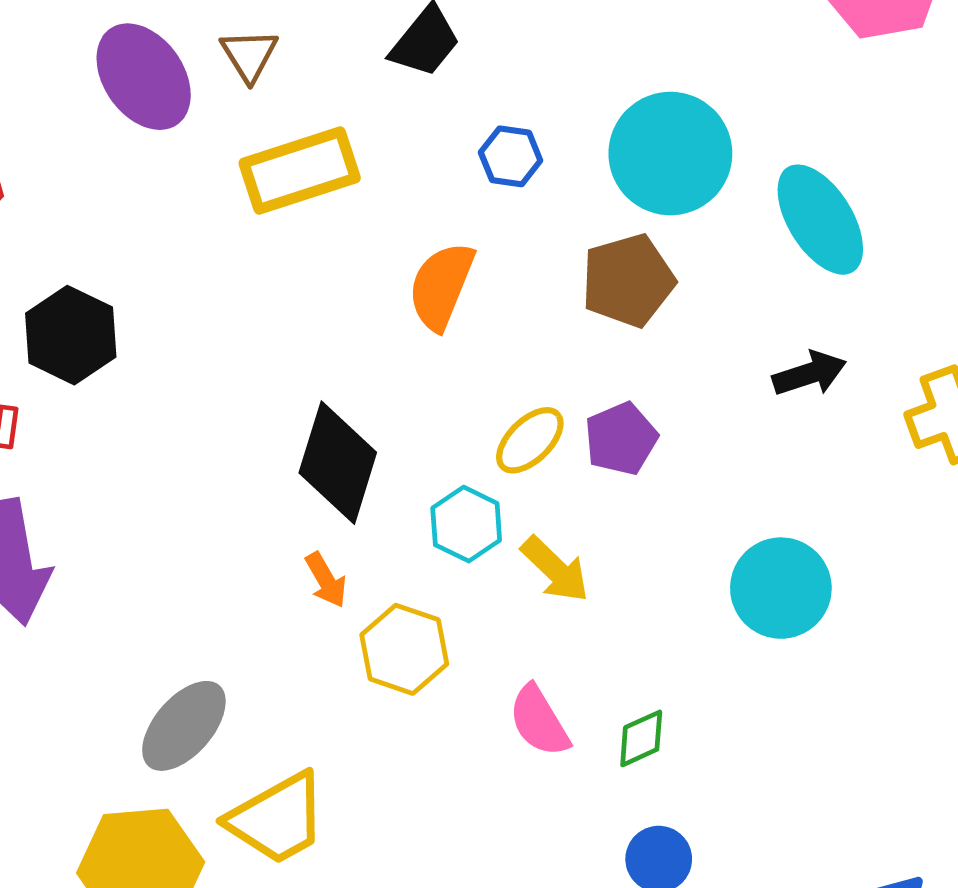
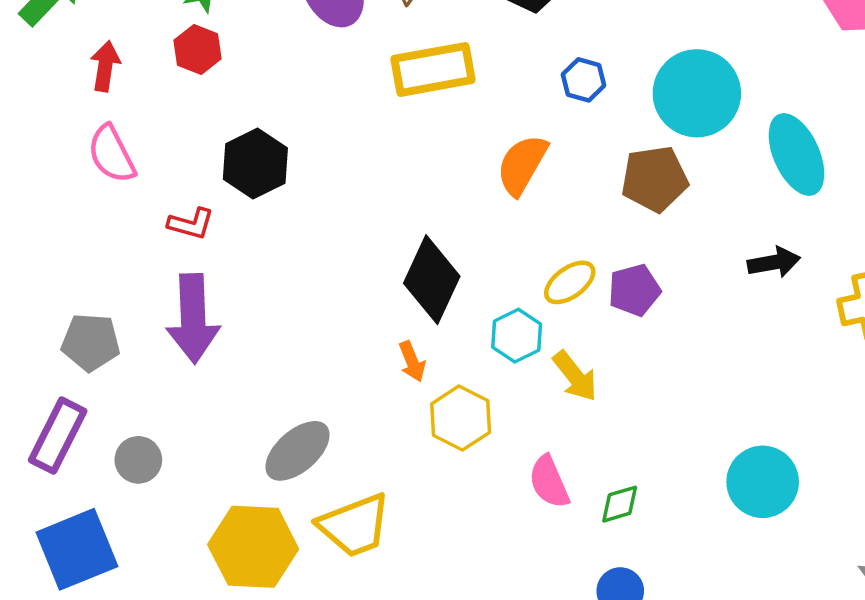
cyan circle: (781, 588) -> (763, 482), moved

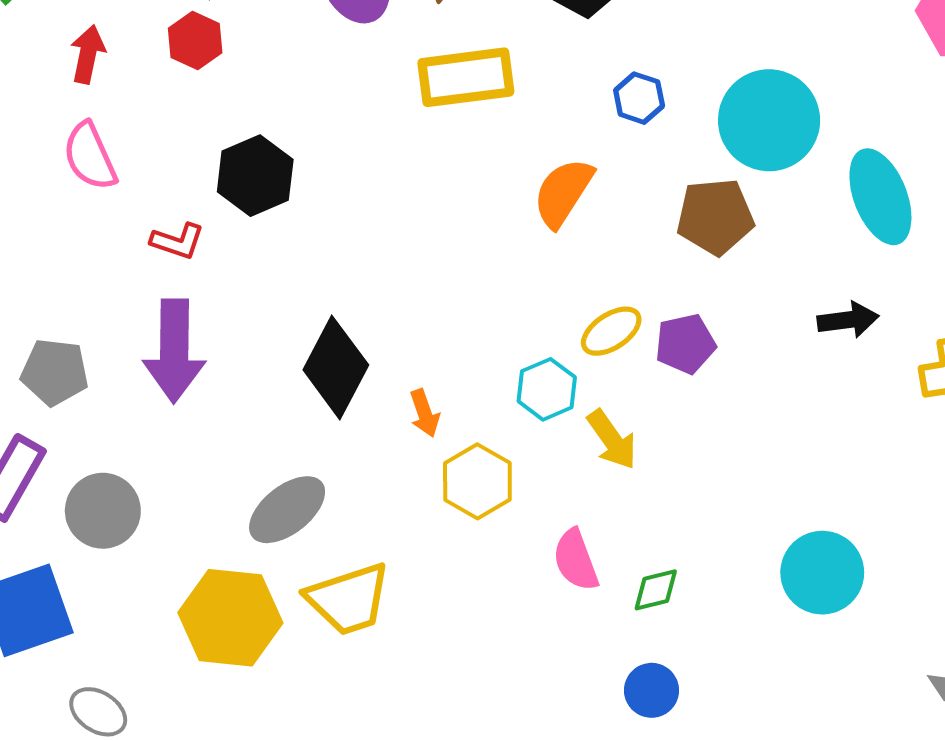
black diamond: (432, 280) -> (336, 367), moved
gray circle: (138, 460) -> (103, 511), size x1.4

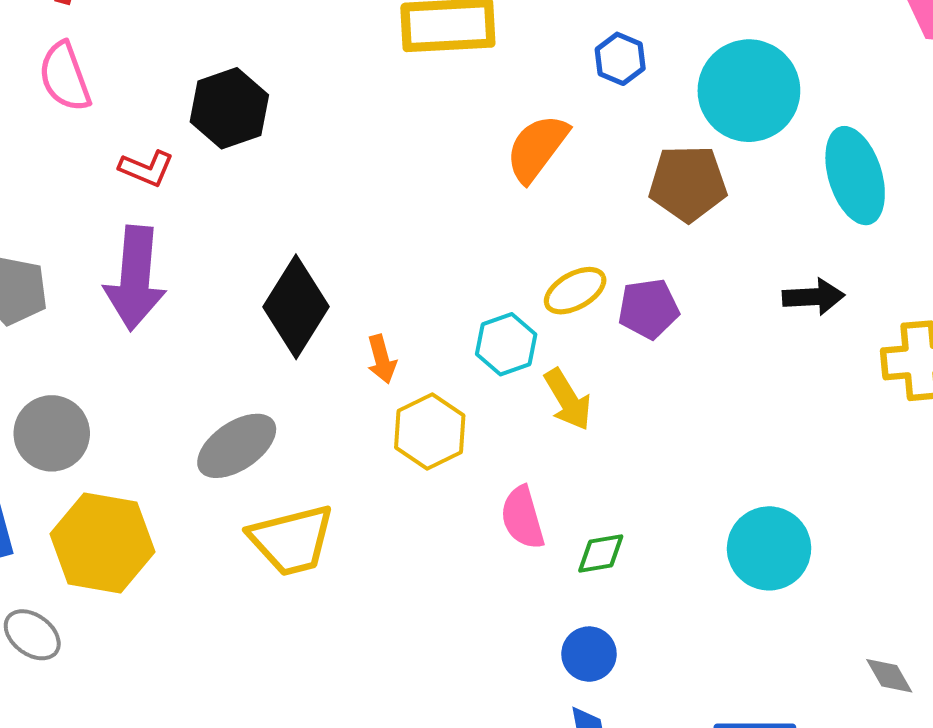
yellow hexagon: (230, 618) -> (102, 543), moved

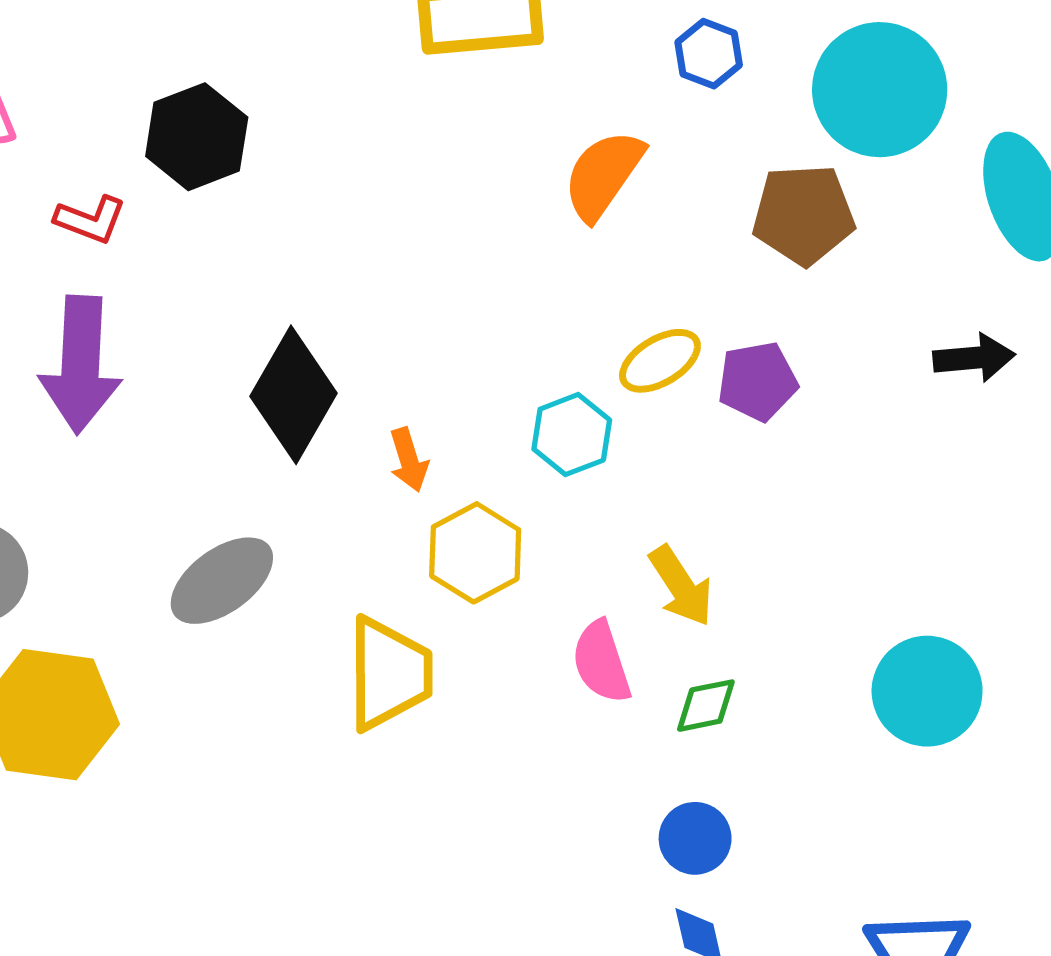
yellow arrow: (568, 400) -> (681, 586), moved
yellow trapezoid: (292, 540) -> (389, 674), moved, turned -74

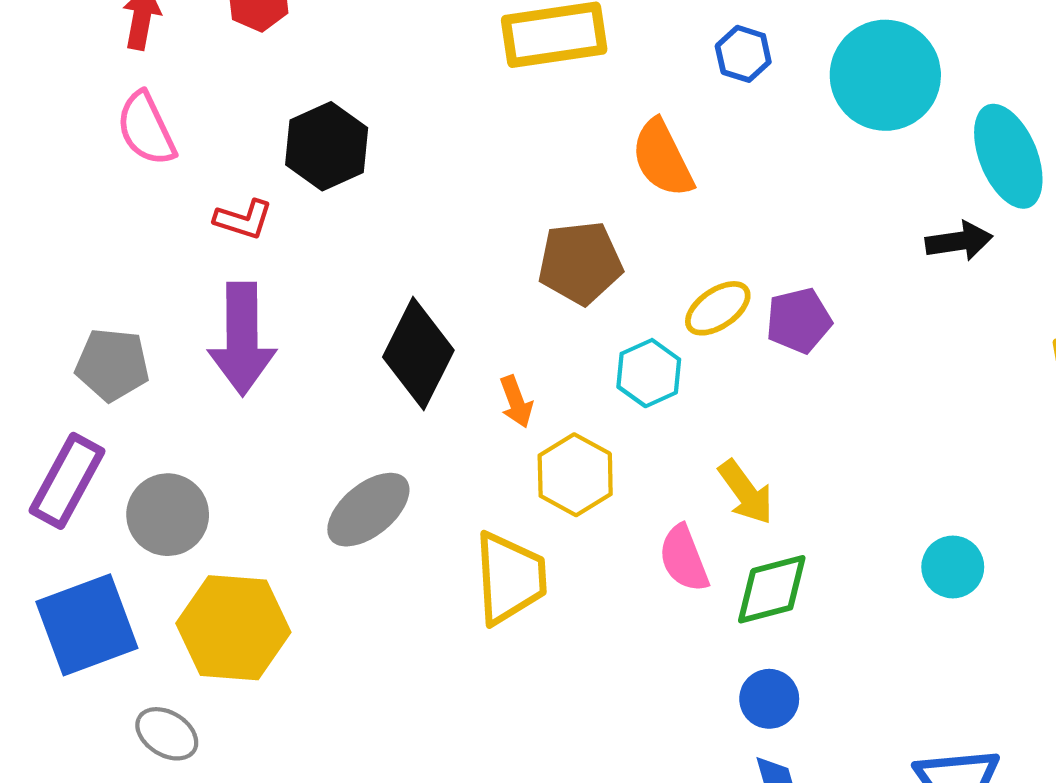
orange semicircle: (603, 175) -> (662, 158), turned -58
brown pentagon: (803, 214) -> (580, 263), moved
black arrow: (974, 358) -> (959, 241), moved
cyan circle: (927, 691) -> (953, 567), size x0.7
green diamond: (706, 706) -> (772, 589), size x1.5

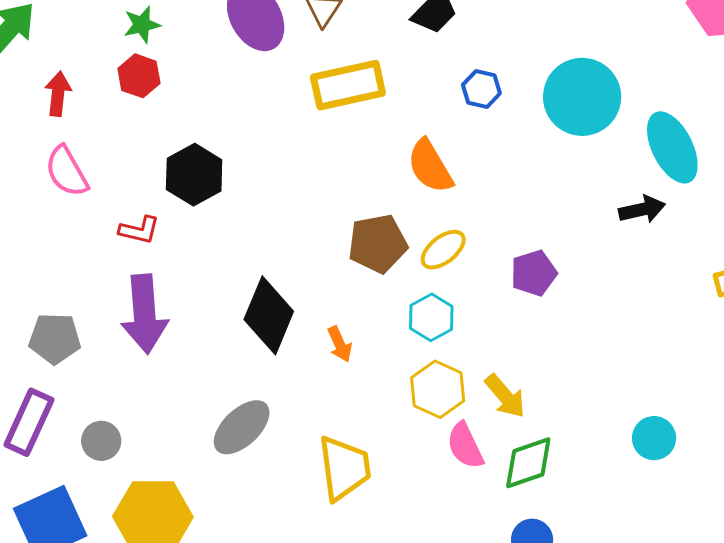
yellow ellipse: (718, 308) -> (443, 250), moved
yellow hexagon: (575, 475) -> (438, 389), moved
gray circle: (168, 515) -> (101, 441), size x0.7

